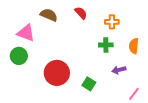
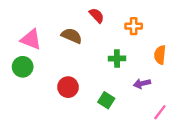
brown semicircle: (49, 15) -> (72, 36), moved
green cross: (106, 45) -> (117, 58), moved
red circle: (57, 73) -> (68, 87), size x0.7

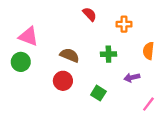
brown semicircle: (72, 36) -> (70, 55), moved

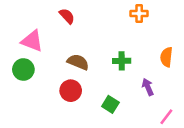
red semicircle: (90, 14) -> (67, 16), moved
orange cross: (124, 24) -> (139, 14), moved
purple arrow: (132, 77) -> (148, 87), turned 80

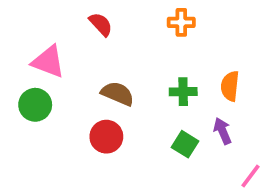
orange cross: (139, 14) -> (181, 22), moved
orange semicircle: (166, 57) -> (230, 86), moved
green square: (110, 104) -> (185, 144), moved

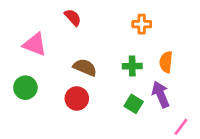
orange cross: (181, 22) -> (142, 24), moved
green circle: (35, 105) -> (25, 88), moved
purple arrow: (222, 131) -> (161, 94), size x1.4

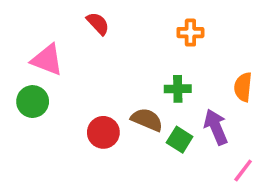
orange semicircle: (166, 62) -> (243, 87), moved
brown semicircle: (85, 67) -> (147, 120), moved
green circle: (25, 88) -> (33, 102), moved

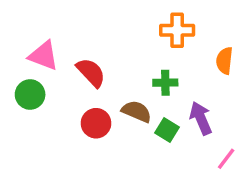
red semicircle: (98, 24) -> (91, 73), moved, size x1.4
orange cross: (190, 33) -> (177, 30), size x1.4
orange semicircle: (243, 87) -> (224, 61), moved

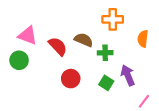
brown semicircle: (137, 111) -> (84, 40), moved
red circle: (96, 123) -> (71, 79), moved

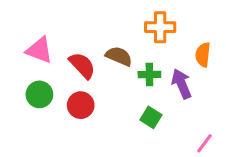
green circle: (19, 60) -> (39, 94), moved
purple arrow: (128, 75) -> (182, 84), moved
red circle: (71, 79) -> (81, 105), moved

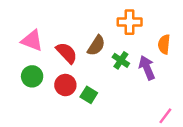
brown semicircle: (119, 56) -> (96, 46), turned 100
green cross: (149, 75) -> (121, 60), turned 35
green square: (151, 117) -> (89, 95), moved

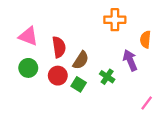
brown semicircle: (96, 46) -> (81, 60), moved
red semicircle: (67, 53) -> (59, 47), turned 35
green cross: (121, 60) -> (107, 77), moved

